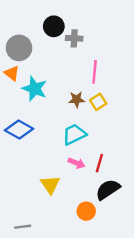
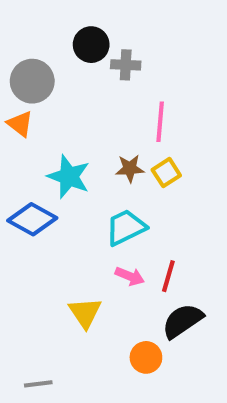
cyan star: (35, 89) -> (69, 177), moved

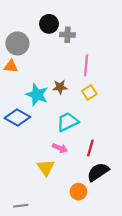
orange triangle: (20, 124) -> (11, 66), turned -32
brown star: (130, 168) -> (60, 87), moved
pink arrow: (130, 276) -> (60, 148), moved

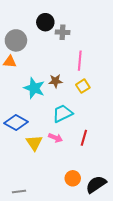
blue diamond: (17, 118) -> (16, 123), moved
yellow triangle: (46, 168) -> (34, 143), moved
black semicircle: (98, 172) -> (96, 184), moved

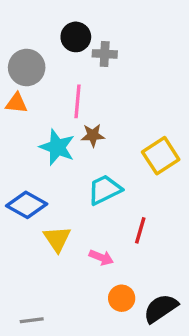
pink line: (80, 61) -> (78, 101), moved
yellow square: (83, 86) -> (161, 156), moved, size x1.5
pink arrow: (55, 138) -> (101, 257), moved

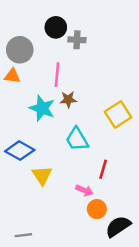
cyan trapezoid: (105, 190) -> (77, 139), turned -95
pink arrow: (101, 257) -> (84, 190), moved
orange circle: (122, 298) -> (97, 209), moved

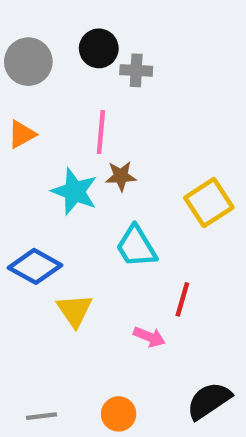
gray circle: (20, 50) -> (28, 62), moved
orange triangle: (12, 76) -> (22, 134), turned -35
orange circle: (97, 209) -> (119, 414), moved

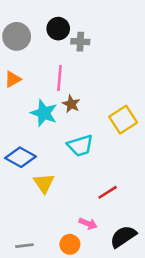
brown star: (121, 176) -> (71, 104), turned 30
cyan trapezoid: (136, 247) -> (80, 146), turned -76
red line: (182, 299) -> (108, 192), moved, turned 42
pink arrow: (149, 337) -> (88, 224), moved

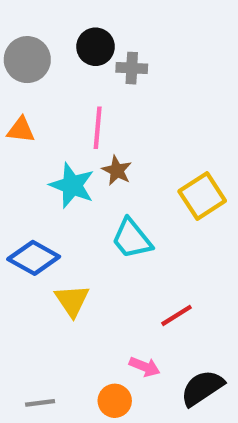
orange triangle: (13, 79) -> (21, 130), turned 36
cyan trapezoid: (80, 146) -> (132, 239), turned 68

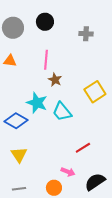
gray cross: (132, 68) -> (86, 34), moved
cyan star: (72, 185) -> (37, 103), moved
yellow triangle: (72, 301) -> (19, 155), moved

